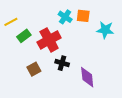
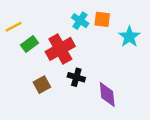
cyan star: (105, 30) -> (129, 37), turned 30

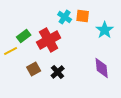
yellow line: (14, 27) -> (11, 51), moved
black cross: (76, 77) -> (58, 72), moved, turned 32
purple diamond: (107, 95) -> (102, 68), moved

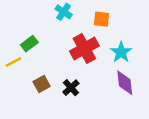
cyan cross: (65, 17) -> (64, 12), moved
cyan star: (105, 30) -> (121, 52), moved
red cross: (49, 40) -> (84, 48), moved

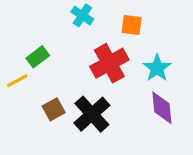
black cross: (71, 88) -> (92, 114), size x1.6

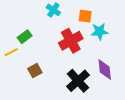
cyan star: (157, 68) -> (100, 32), moved, turned 30
black cross: (92, 114) -> (78, 81), moved

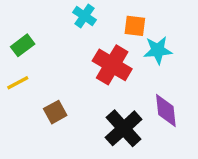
green rectangle: (25, 37) -> (23, 45), moved
red cross: (71, 41) -> (112, 65), turned -30

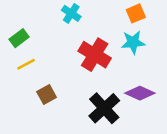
orange square: (135, 26) -> (136, 13), moved, turned -30
yellow line: (18, 83) -> (26, 64), moved
purple diamond: (166, 110) -> (140, 93), turned -60

